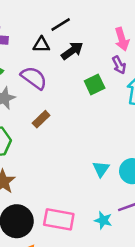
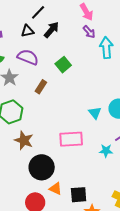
green square: (95, 85) -> (63, 65), moved
pink rectangle: (59, 219) -> (71, 139), moved

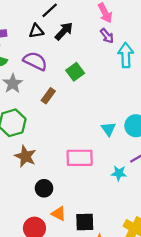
black circle: (42, 167) -> (44, 188), size x0.6

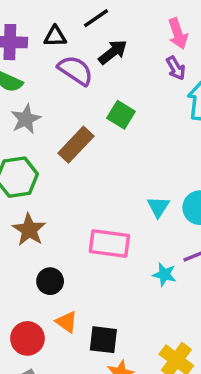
black triangle: (36, 31) -> (55, 36), moved
purple semicircle: (35, 61) -> (75, 70), moved
green square: (75, 72) -> (121, 115), turned -30
brown rectangle: (48, 96) -> (76, 145), size x1.5

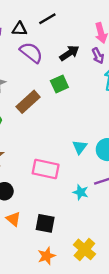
black arrow: (113, 52) -> (69, 53), moved
green square: (121, 115) -> (59, 84), turned 30
black square: (103, 340) -> (45, 223), moved

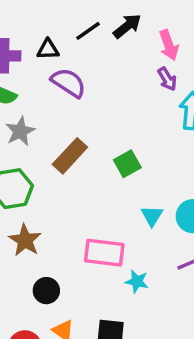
black arrow: (69, 53) -> (127, 26), moved
green square: (59, 84) -> (127, 164), moved
cyan star: (81, 192) -> (137, 281), moved

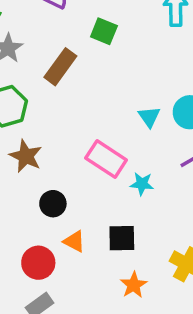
green square: (127, 164) -> (104, 31), moved, turned -32
pink rectangle: (104, 253) -> (106, 159), turned 33

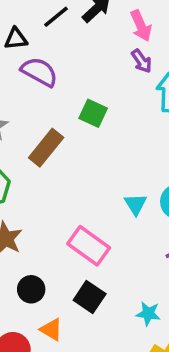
cyan star: (142, 184) -> (148, 314), moved
black square: (122, 238) -> (90, 297), moved, turned 32

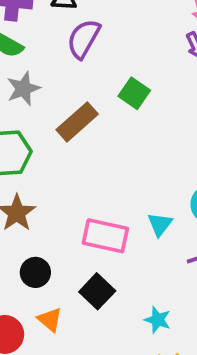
purple semicircle: (39, 72) -> (84, 39), turned -99
cyan triangle: (136, 204) -> (160, 224), moved
pink rectangle: (89, 246) -> (105, 236), turned -33

